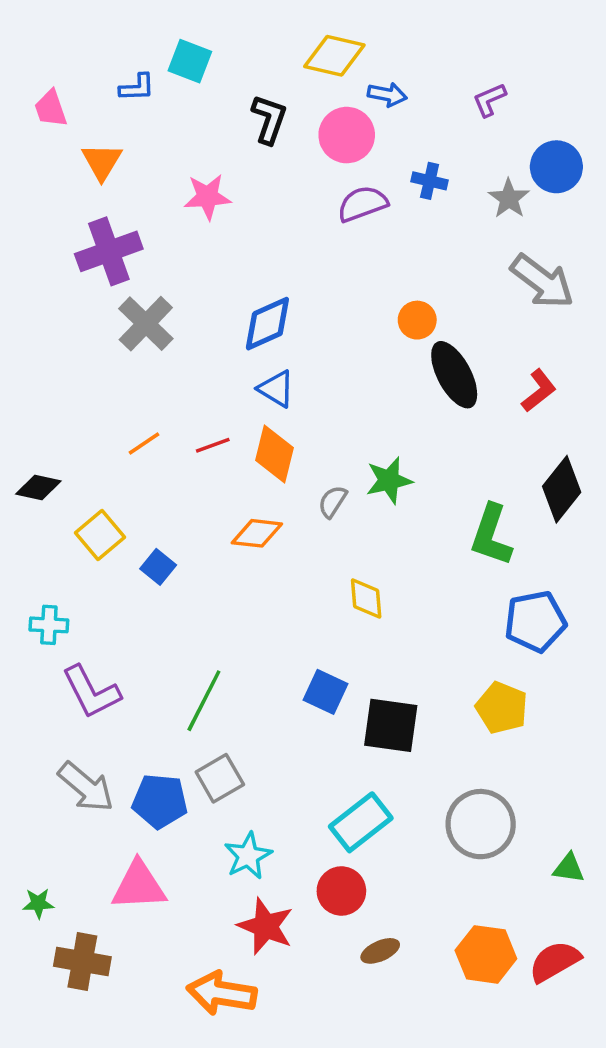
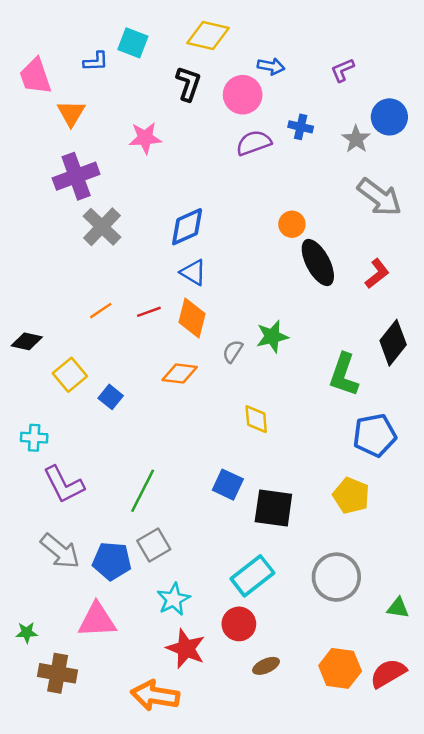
yellow diamond: (334, 56) -> (208, 36), moved
pink trapezoid: (51, 109) -> (35, 76), size x1.4

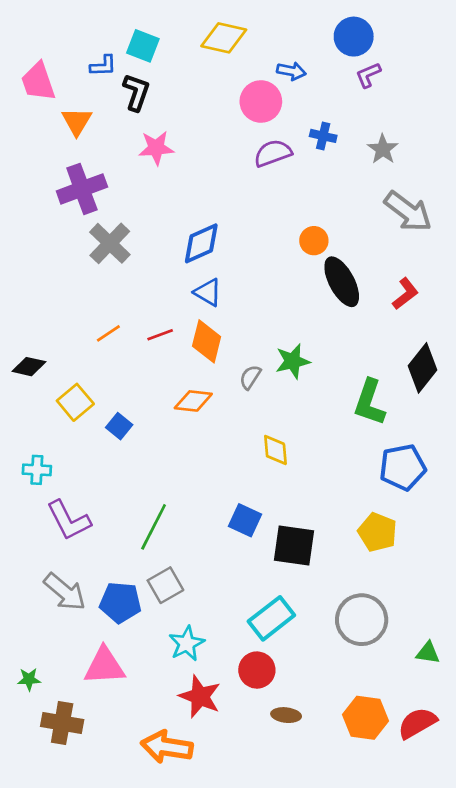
black L-shape: (188, 84) -> (136, 92), moved
blue circle: (389, 117) -> (354, 37), moved
brown ellipse: (266, 666) -> (286, 715), turned 30

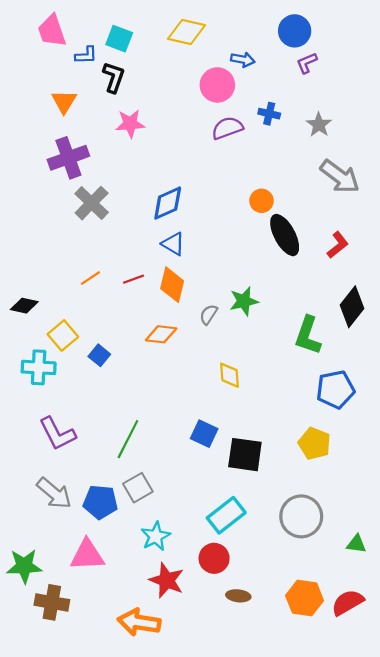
pink trapezoid: (38, 82) -> (52, 31), moved
cyan cross: (37, 470) -> (39, 367), moved, size x1.4
green star: (29, 679) -> (24, 566), size x1.8

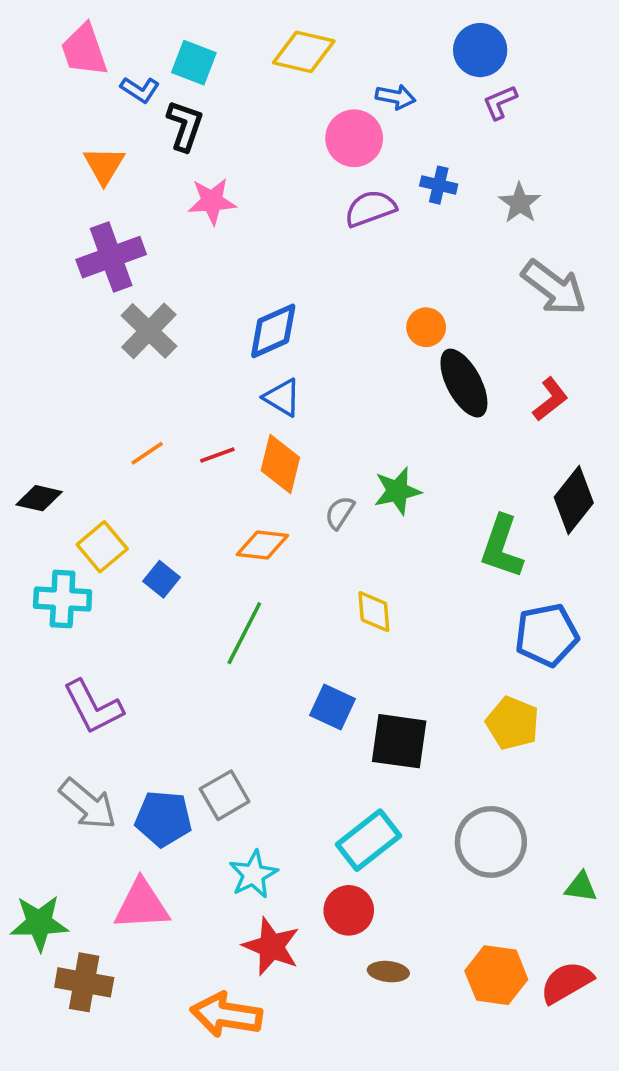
blue L-shape: (86, 55) -> (140, 90), turned 35
green line: (128, 439) -> (244, 633), moved

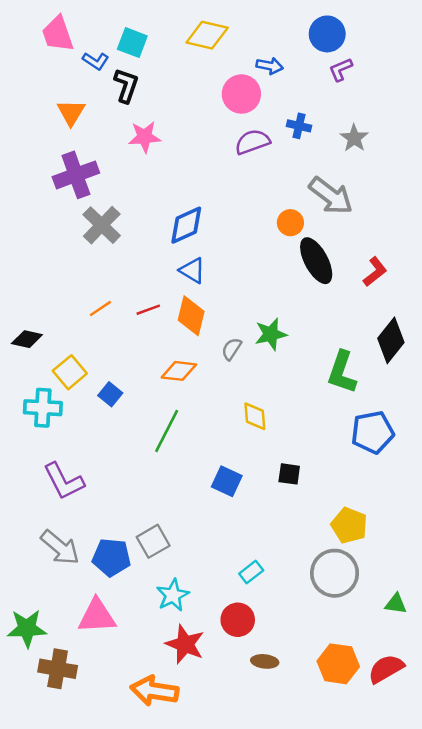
gray arrow: (554, 288) -> (331, 196), moved
yellow pentagon: (513, 723) -> (349, 525), moved
black square: (399, 741) -> (289, 474), moved, size x0.6
cyan rectangle: (369, 840) -> (251, 572), size x0.6

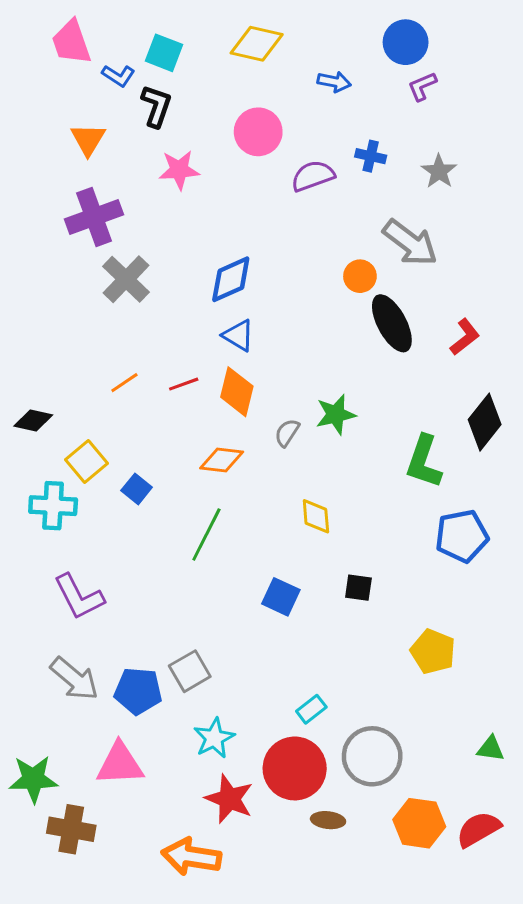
pink circle: (241, 94) -> (258, 132), moved
gray circle: (335, 573) -> (372, 756), moved
red circle: (238, 620) -> (295, 768), size x1.5

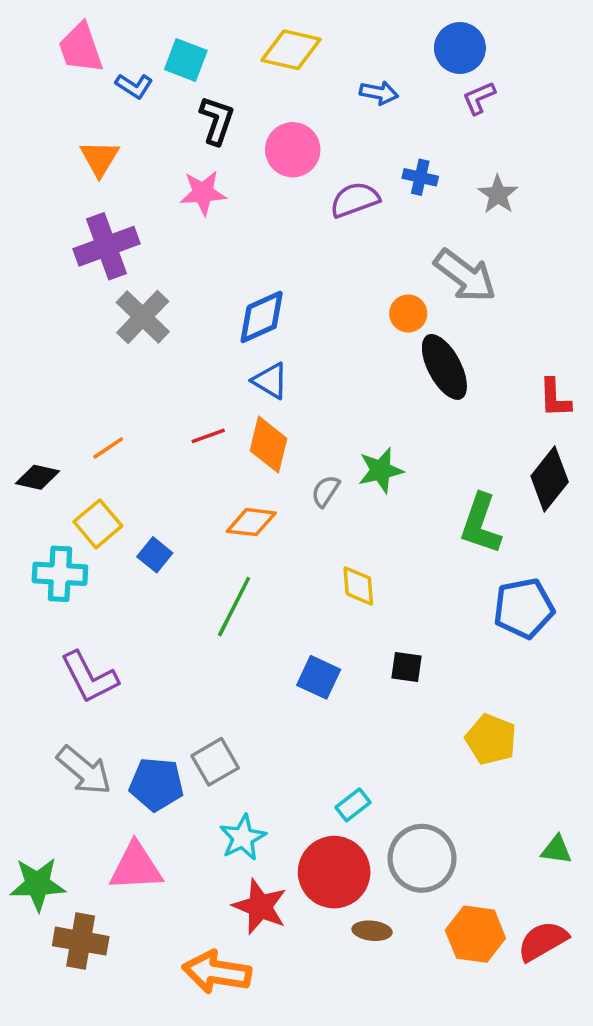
black L-shape: (156, 106) -> (217, 120), moved
red L-shape: (465, 337) -> (555, 398), moved, turned 126
orange line: (124, 383) -> (108, 448), moved

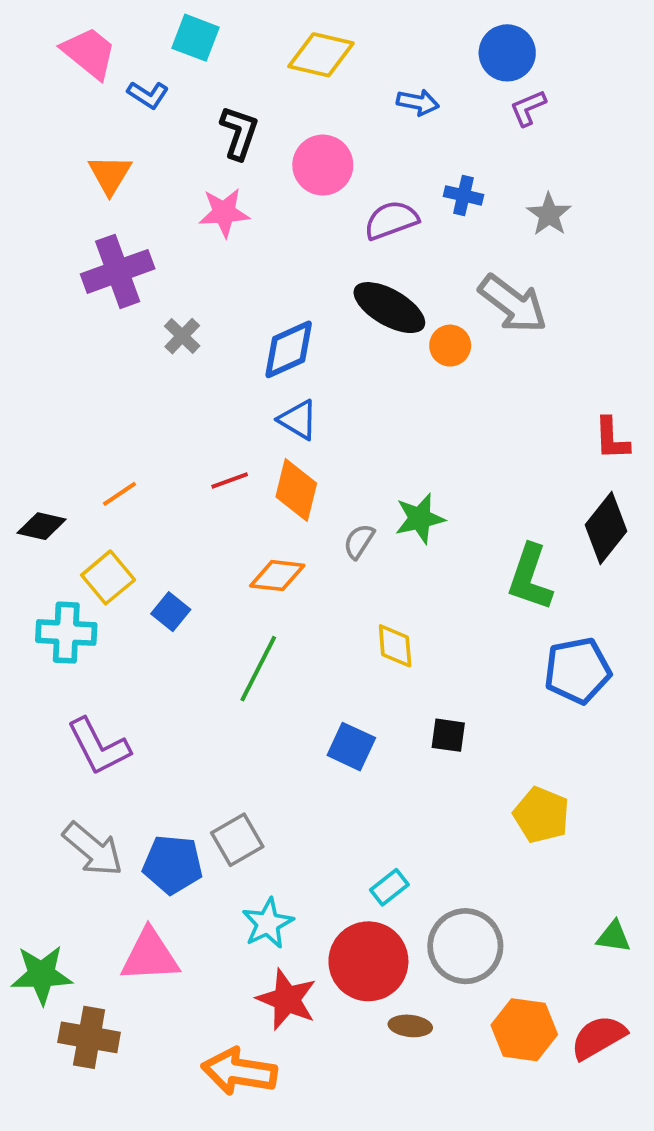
pink trapezoid: (81, 48) -> (89, 53), turned 148
cyan square: (186, 60) -> (195, 38), moved
gray cross: (143, 317) -> (182, 336), moved, size x0.6
black ellipse: (444, 367) -> (389, 308), moved, turned -32

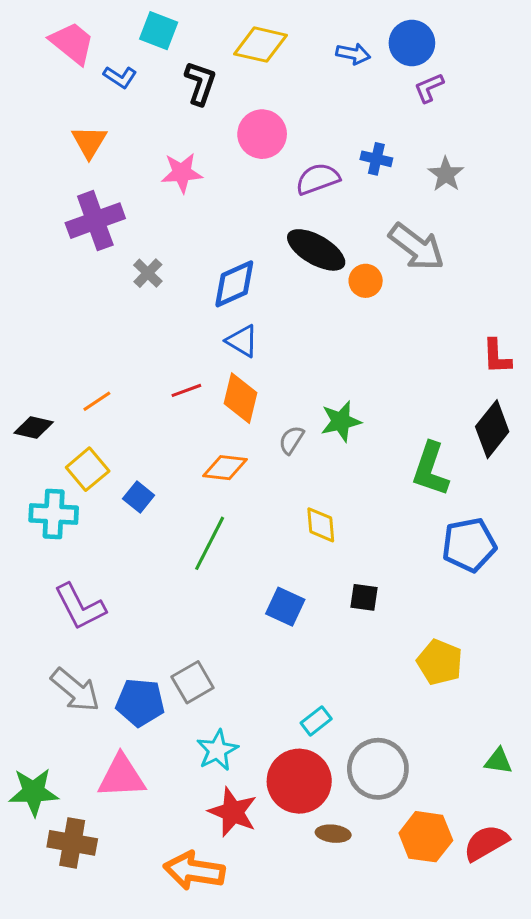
blue arrow: (418, 102) -> (353, 54), moved
black L-shape: (239, 133) -> (200, 83), moved

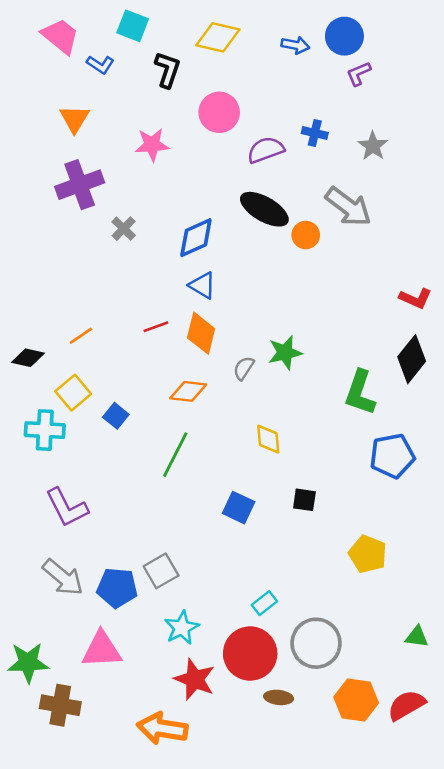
red L-shape: (497, 356) -> (415, 298), turned -64

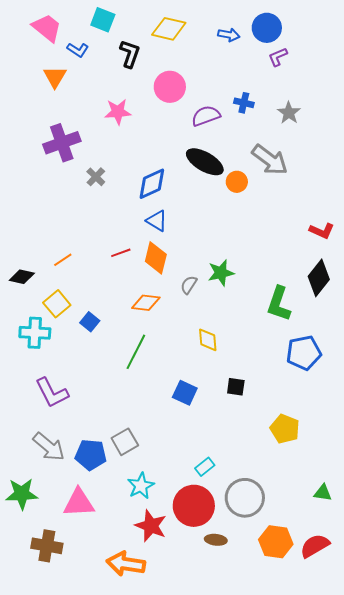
orange triangle: (74, 119) -> (55, 77), moved
green star: (28, 663) -> (22, 494), moved

